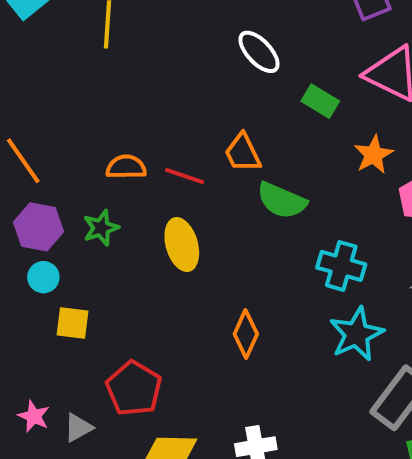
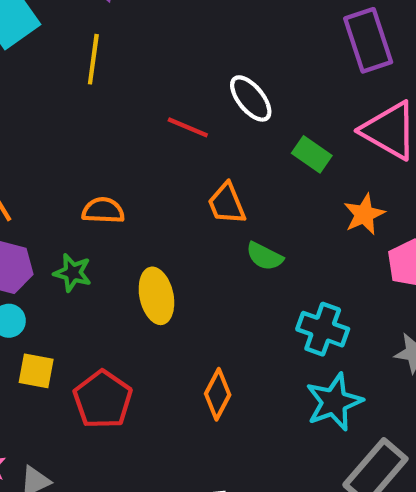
red line: (185, 176) -> (188, 127), moved
green semicircle: (282, 201) -> (265, 256), size x0.7
green star: (101, 228) -> (73, 273), turned 30
red pentagon: (134, 388) -> (103, 399), moved

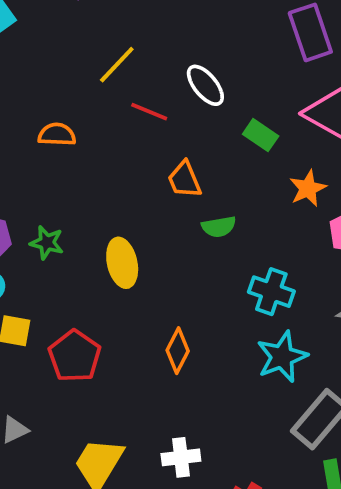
yellow line: (93, 59) -> (117, 65), moved, turned 36
orange semicircle: (103, 210) -> (57, 135), moved
green semicircle: (265, 256) -> (219, 227), turned -36

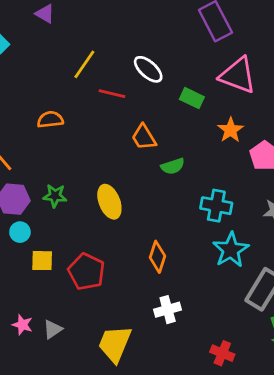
white cross: (181, 457) -> (168, 310), moved

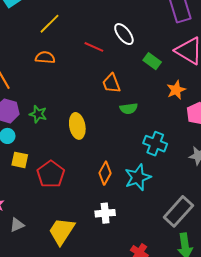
yellow line: (84, 64) -> (50, 24), moved
cyan star: (231, 250) -> (138, 177), moved
gray triangle: (53, 329) -> (17, 225), moved

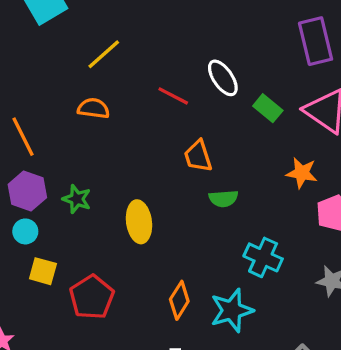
green rectangle: (152, 61) -> (268, 108), moved
orange star: (176, 90) -> (302, 173), turned 30

